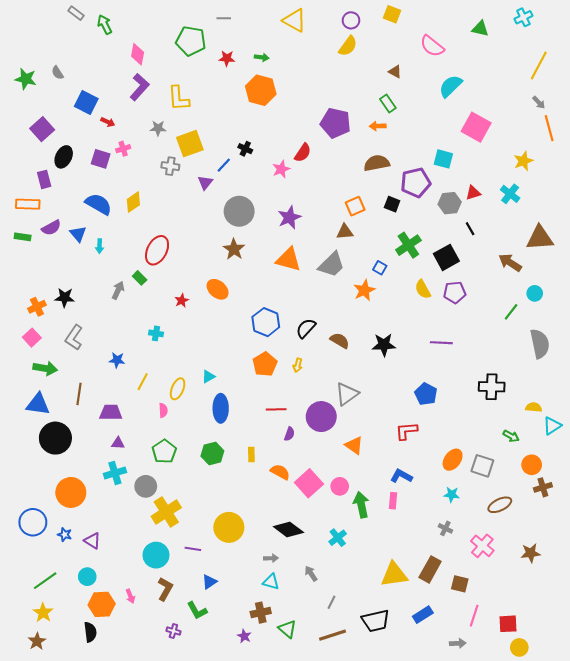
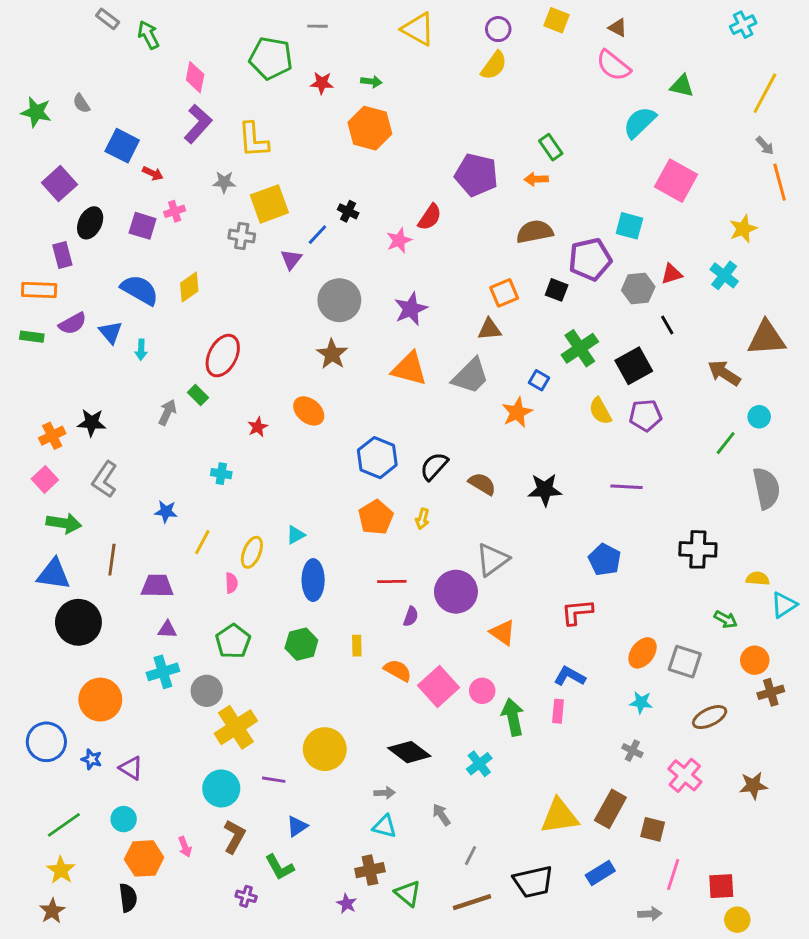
green triangle: (480, 29) -> (682, 86), moved
brown triangle: (395, 72) -> (618, 28), moved

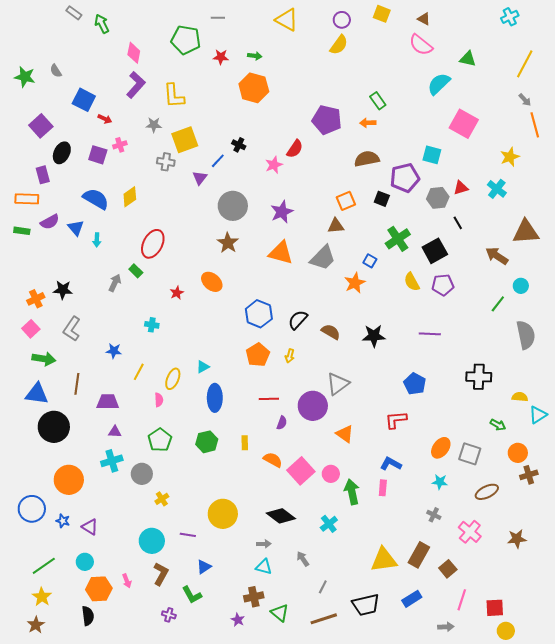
yellow cross: (236, 727) -> (162, 499), size x0.5
brown square: (653, 829) -> (448, 569), turned 36

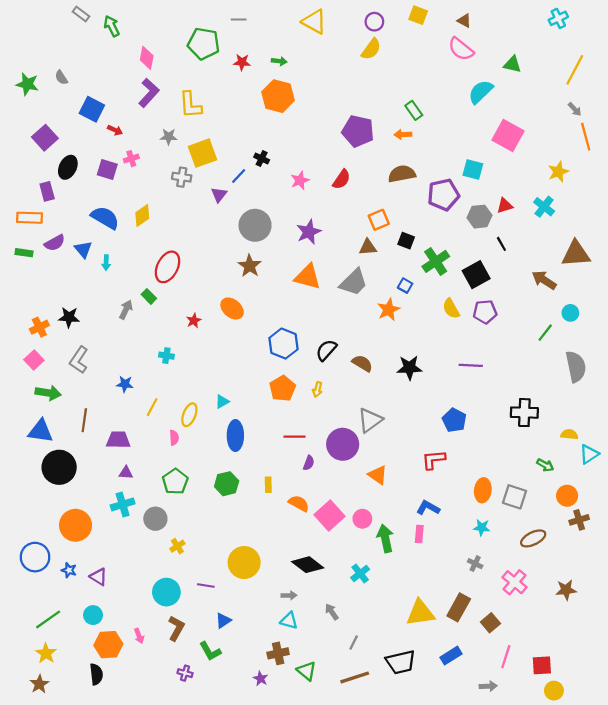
red semicircle: (295, 149) -> (342, 179), moved
black square: (382, 199) -> (406, 241), moved
orange ellipse: (441, 448) -> (483, 490), turned -30

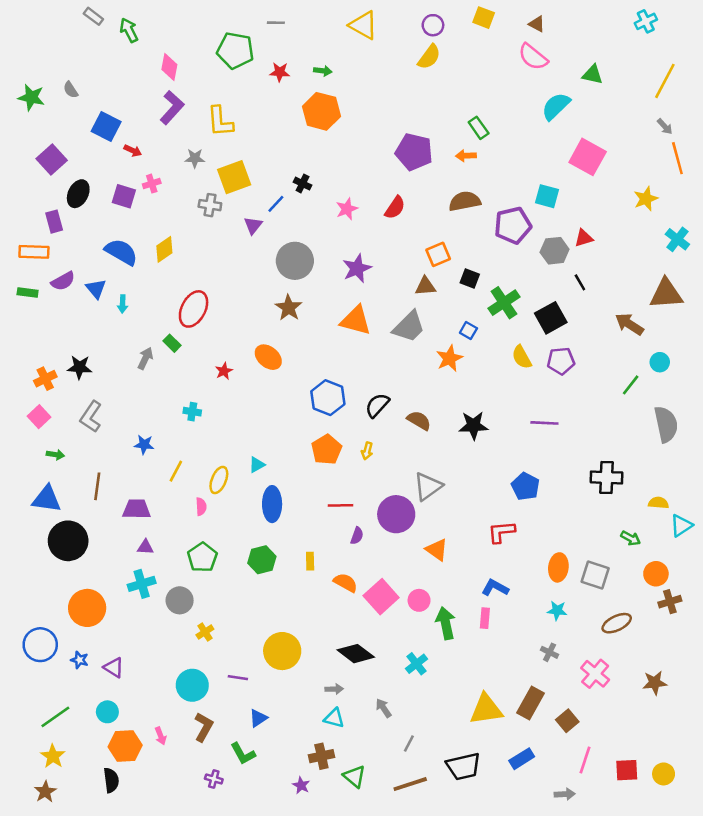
cyan cross: (544, 207) -> (677, 239), moved
green arrow: (48, 393) -> (55, 455), size x0.6
yellow circle: (554, 691) -> (664, 774), moved

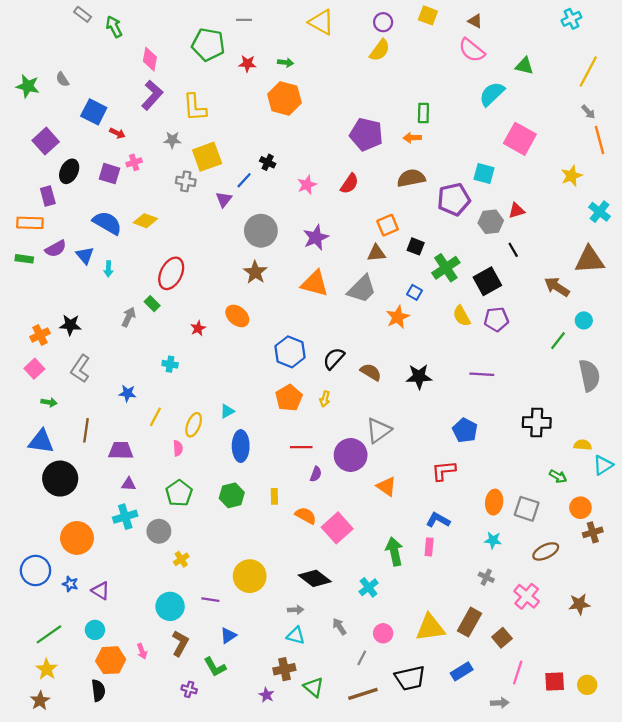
green rectangle: (479, 128) -> (423, 113), turned 36
yellow diamond: (164, 249) -> (145, 221), turned 55
pink circle: (419, 600) -> (383, 633), moved

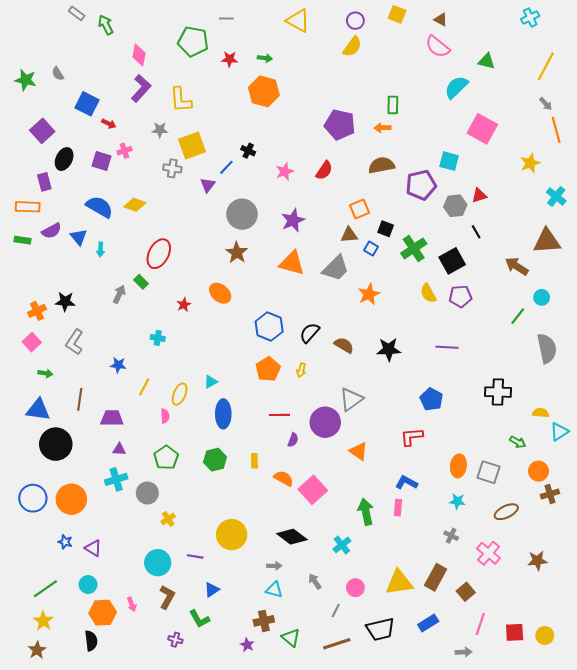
blue square: (414, 292) -> (371, 248), moved
blue circle: (35, 570) -> (33, 498), moved

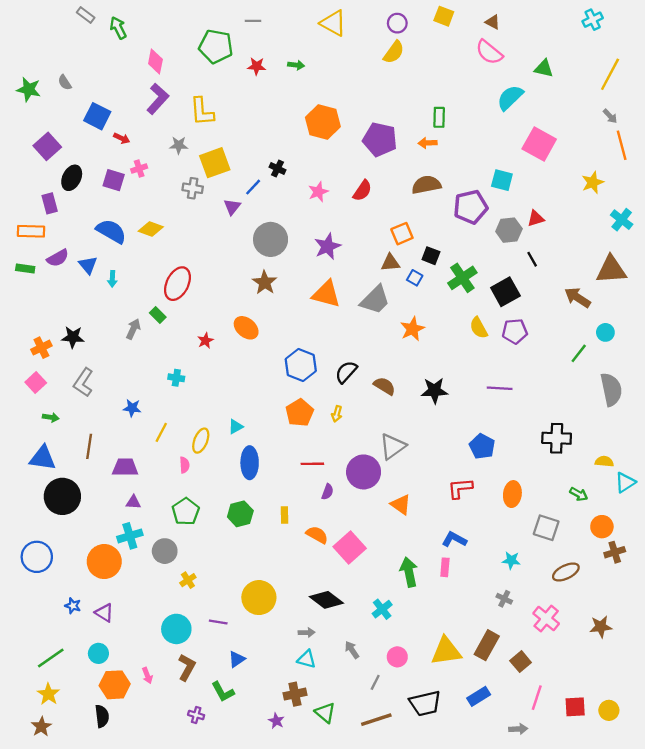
orange hexagon: (264, 91) -> (323, 122), moved
orange ellipse: (458, 466) -> (512, 494), moved
orange circle: (71, 499) -> (104, 562), moved

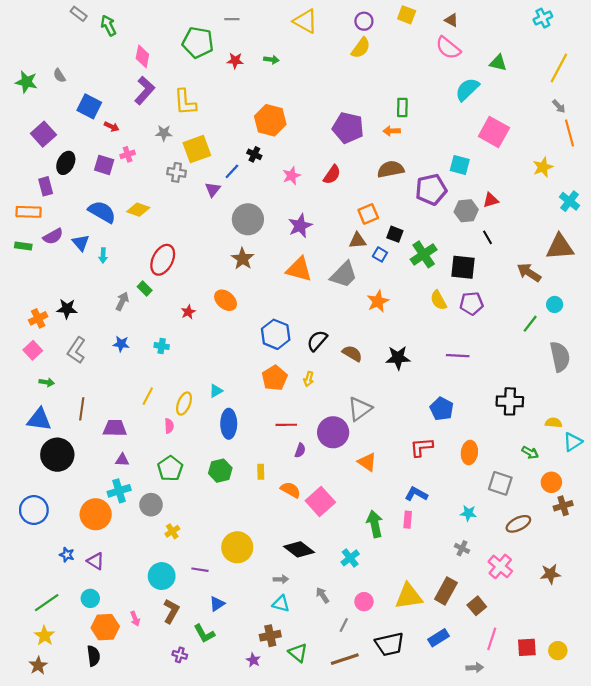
orange hexagon: (323, 122) -> (270, 120), moved
black square: (505, 292) -> (463, 267), turned 35
blue star: (132, 408) -> (121, 344), moved

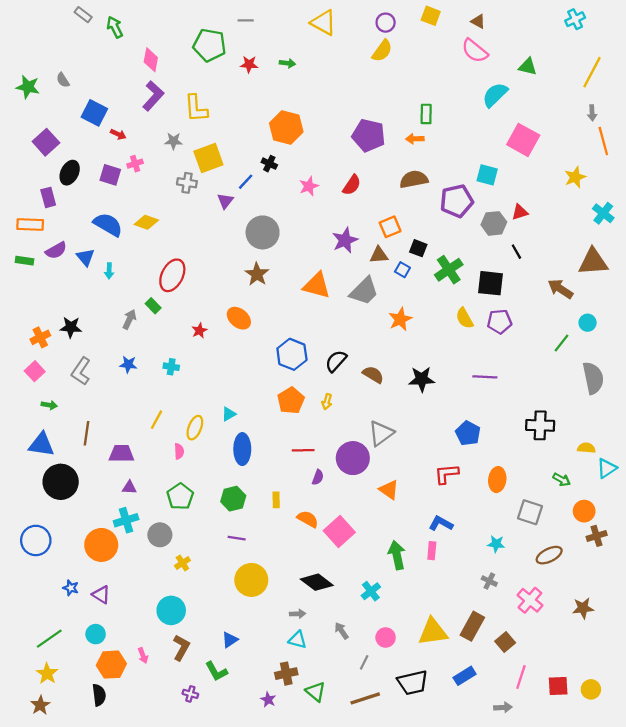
gray arrow: (559, 106) -> (592, 113), turned 40
purple star: (300, 226) -> (345, 240), moved
purple line: (200, 570) -> (237, 538), moved

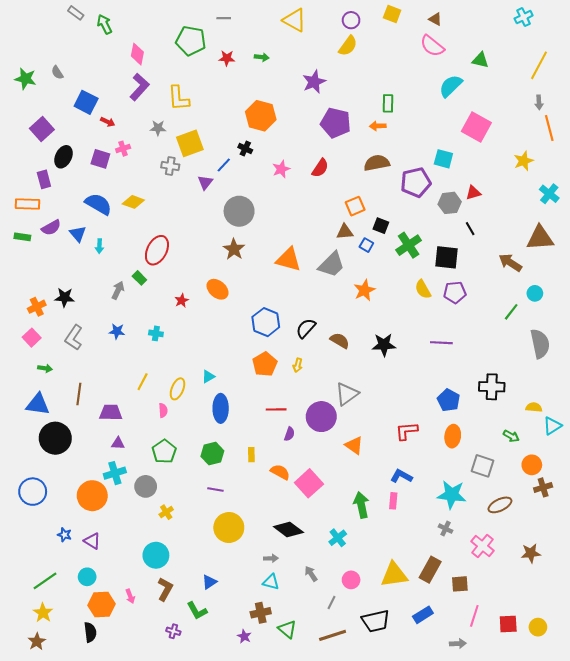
purple star: (345, 240) -> (314, 82), moved
blue pentagon: (468, 433) -> (449, 400), moved
cyan star: (496, 544) -> (452, 495), size x1.8
brown square: (505, 642) -> (460, 584), turned 36

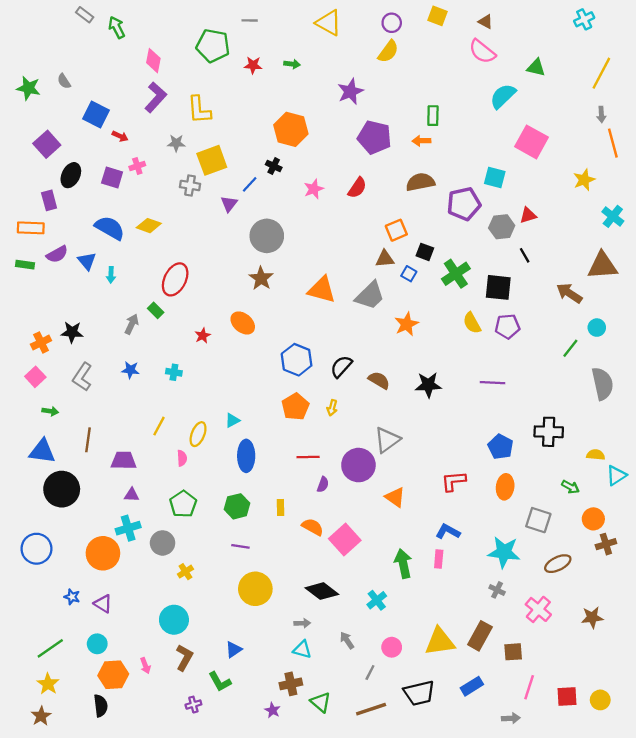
purple cross: (173, 631) -> (193, 705), turned -32

